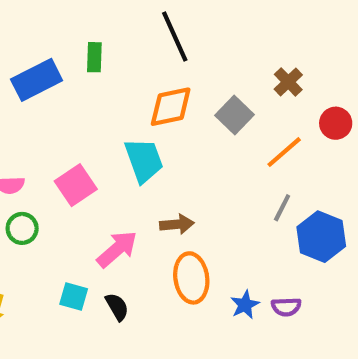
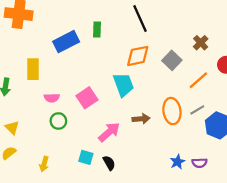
gray line: (282, 208) -> (197, 110), turned 32
orange ellipse: (191, 278) -> (172, 111), moved

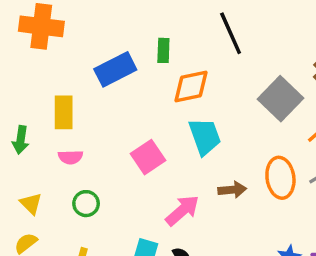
orange diamond: (138, 56) -> (191, 87), moved
gray square: (172, 60) -> (280, 99), size x1.4
pink semicircle: (52, 98) -> (71, 157), moved
green circle: (58, 121) -> (86, 204), moved

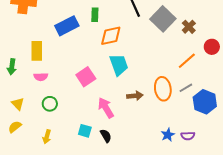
gray square: (280, 99) -> (163, 19), moved
pink arrow: (182, 210) -> (106, 108), turned -80

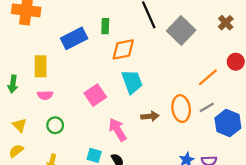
brown cross: (189, 27) -> (226, 23), moved

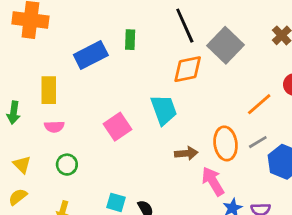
orange diamond: (123, 49) -> (188, 69), moved
pink arrow: (118, 130) -> (213, 181), moved

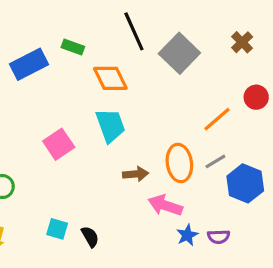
green rectangle: (130, 40) -> (73, 47), turned -72
orange diamond: (188, 69) -> (110, 78), moved, turned 76
pink arrow: (213, 181) -> (165, 205), turned -40

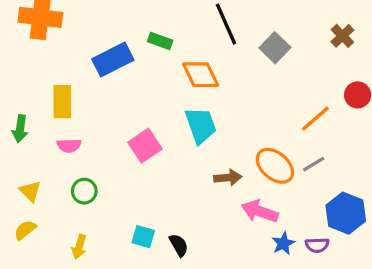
gray square: (179, 53) -> (275, 48), size x0.7
orange ellipse: (179, 163) -> (275, 166), turned -42
blue hexagon: (245, 183) -> (346, 213), moved

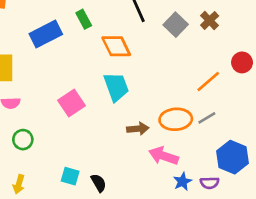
brown cross: (342, 36) -> (210, 21), moved
green rectangle: (160, 41) -> (84, 19), turned 42
orange ellipse: (275, 166) -> (176, 119), turned -44

